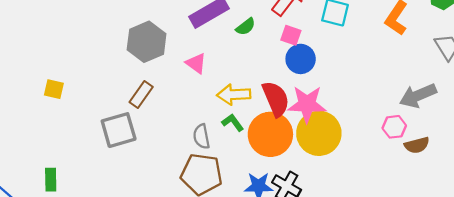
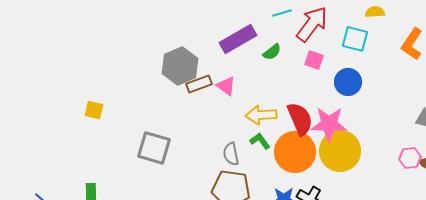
blue circle: (301, 59) -> (348, 82), moved
brown rectangle: (141, 95) -> (199, 84), moved, turned 35
pink hexagon: (394, 127) -> (410, 158), moved
gray square: (119, 130) -> (154, 148), turned 32

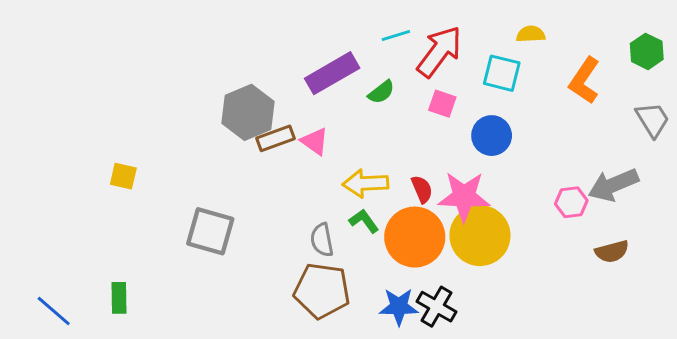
red semicircle: (300, 119) -> (422, 189), size x0.6
pink hexagon: (410, 158) -> (571, 202), moved

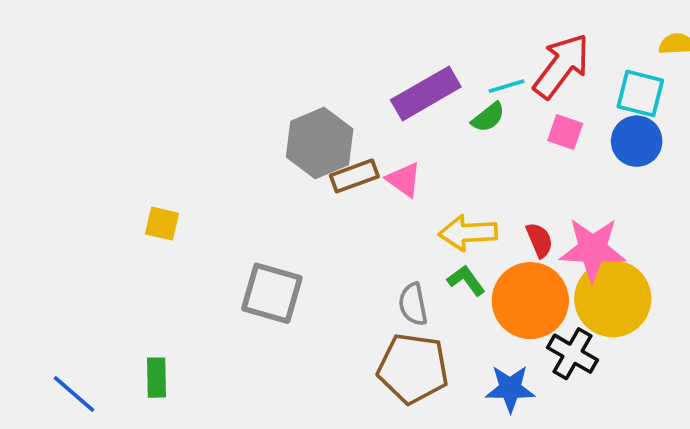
cyan line: (396, 36) -> (506, 86), moved
blue circle: (492, 136) -> (637, 141), moved
black cross: (436, 307) -> (572, 354), moved

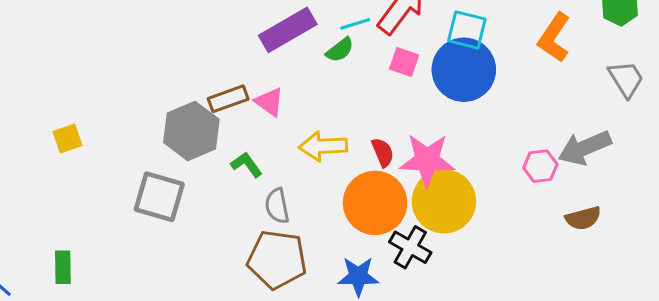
blue circle: (637, 141) -> (464, 70), size x1.5
gray hexagon: (320, 143) -> (191, 131), moved
yellow square: (162, 224) -> (67, 139), turned -32
green L-shape: (466, 280) -> (246, 165), moved

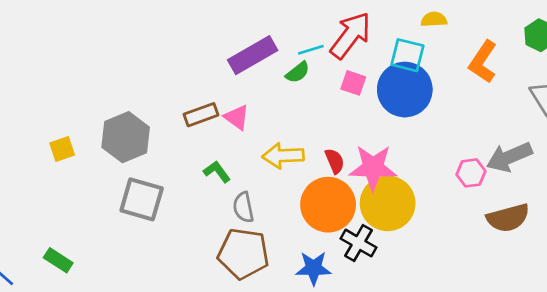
gray hexagon: (191, 131) -> (126, 137), moved
brown semicircle: (583, 218) -> (508, 218), size x1.4
green rectangle: (63, 267) -> (58, 260), turned -56

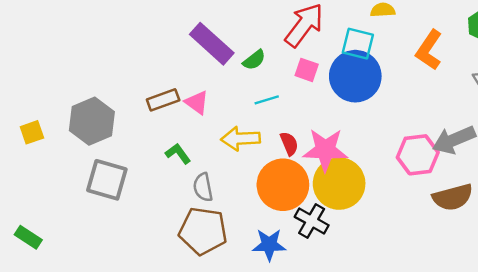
cyan line: (311, 50) -> (267, 100), moved
purple rectangle: (253, 55) -> (212, 44), turned 72
pink hexagon: (471, 173) -> (418, 155), size x1.5

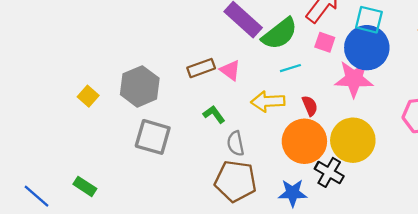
green semicircle: (254, 60) -> (280, 34), size x1.8
yellow square: (32, 132) -> (88, 96), turned -30
pink star: (325, 150) -> (354, 79), moved

